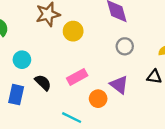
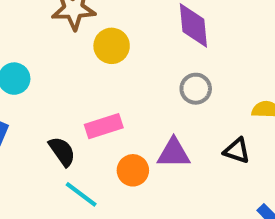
black semicircle: (43, 83) -> (62, 151), moved
purple triangle: (119, 85) -> (174, 153), turned -48

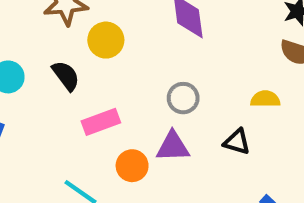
gray circle: (196, 89) -> (183, 98), moved
black semicircle: (62, 151) -> (66, 76), moved

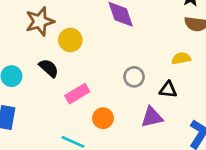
gray circle: (183, 98) -> (134, 77), moved
purple triangle: (173, 147) -> (152, 117), moved

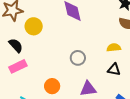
black triangle: (168, 90) -> (114, 70), moved
pink rectangle: (77, 94) -> (18, 66), moved

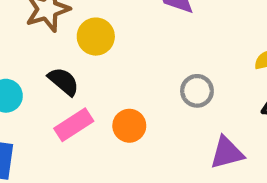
orange circle: (52, 86) -> (129, 126), moved

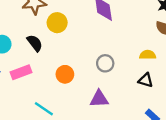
pink rectangle: (74, 125) -> (21, 72), moved
purple triangle: (227, 153) -> (99, 99), moved

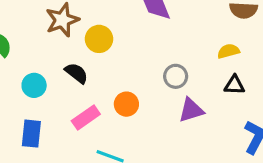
pink rectangle: (21, 72) -> (86, 118), moved
purple triangle: (99, 99) -> (191, 110), moved

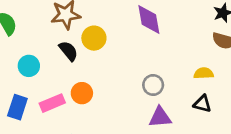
black semicircle: (76, 73) -> (68, 51), moved
orange circle: (126, 104) -> (82, 93), moved
pink rectangle: (86, 118) -> (52, 103), moved

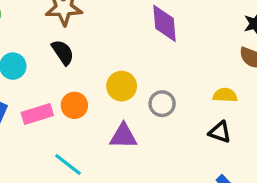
yellow circle: (94, 38) -> (122, 86), moved
purple triangle: (160, 117) -> (123, 136), moved

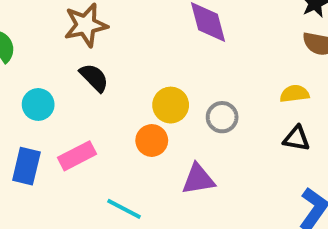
orange circle: (74, 105) -> (152, 140), moved
purple triangle: (123, 136) -> (198, 179), moved

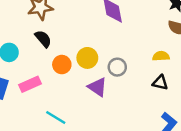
orange circle: (152, 140) -> (62, 65), moved
purple triangle: (198, 179) -> (97, 87), moved, turned 40

